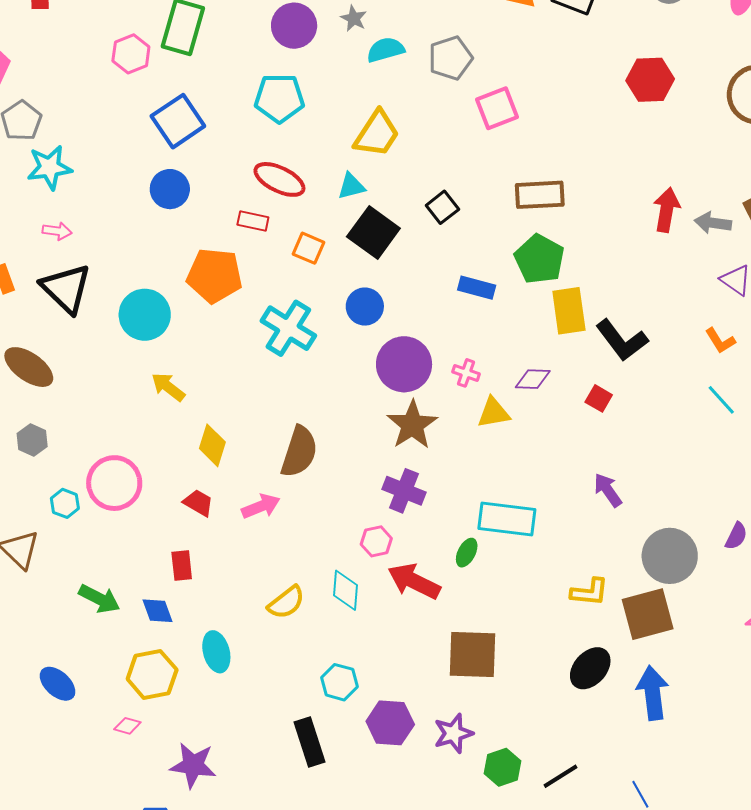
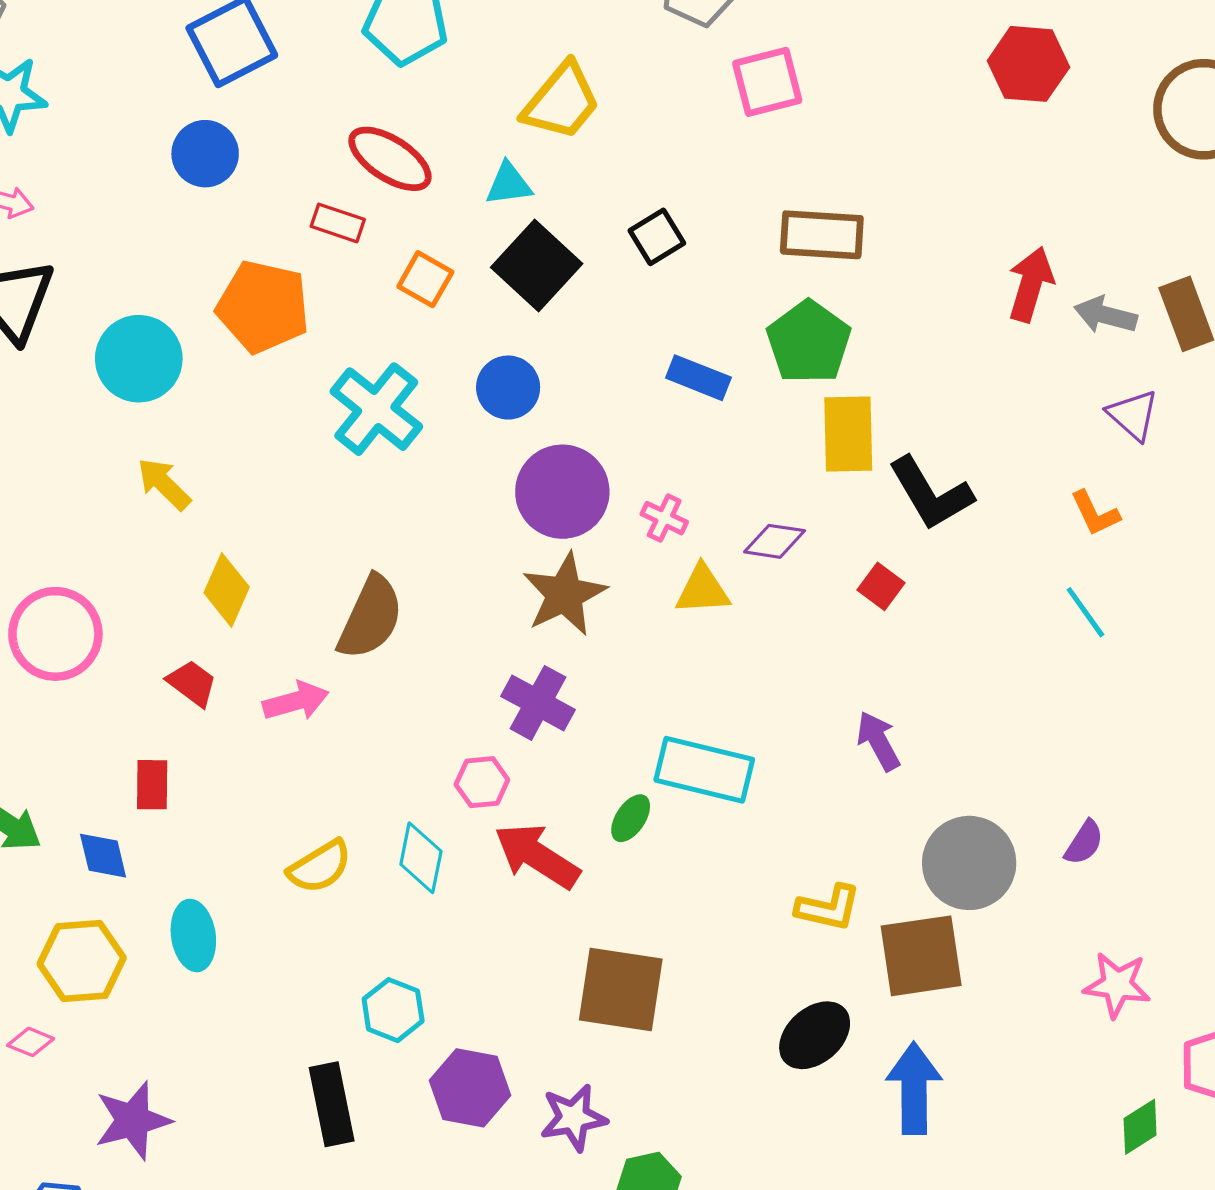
purple star: (193, 765) -> (133, 1120), turned -30

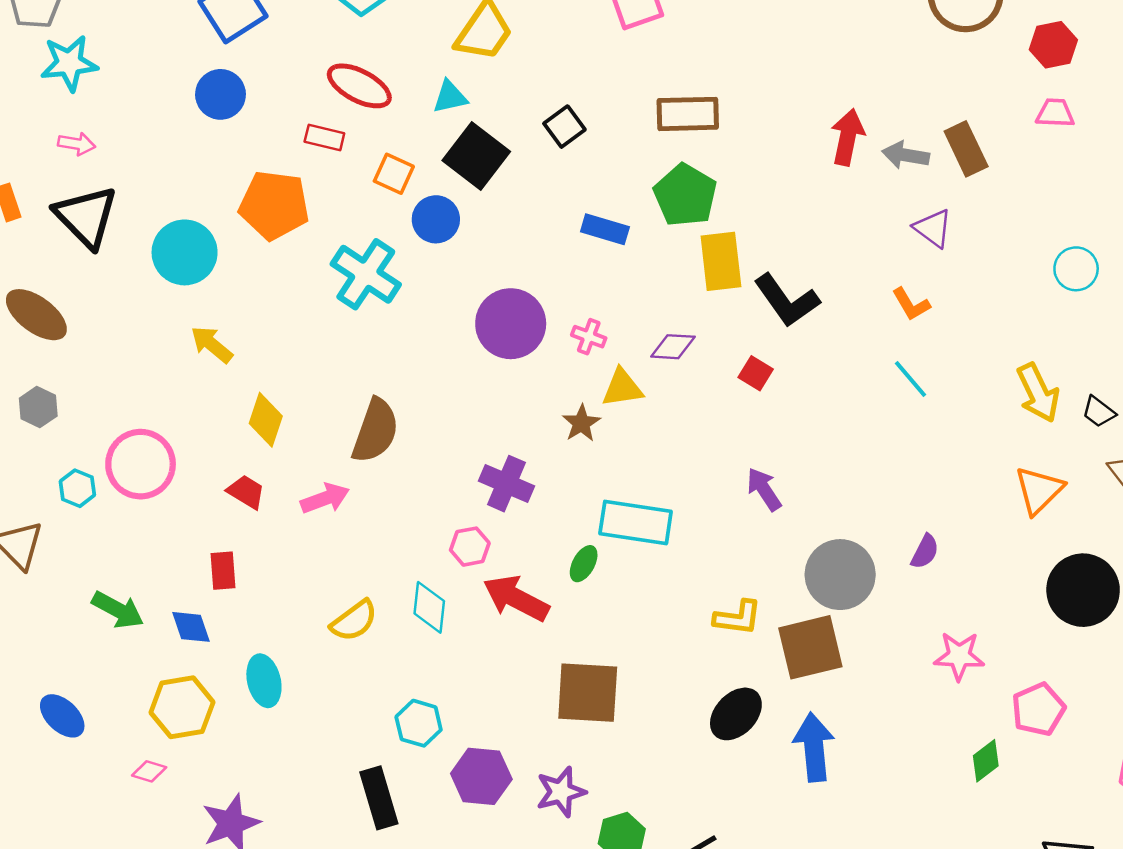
blue circle: (508, 388) -> (436, 219), moved
brown star: (565, 594) -> (581, 423), moved, size x0.6

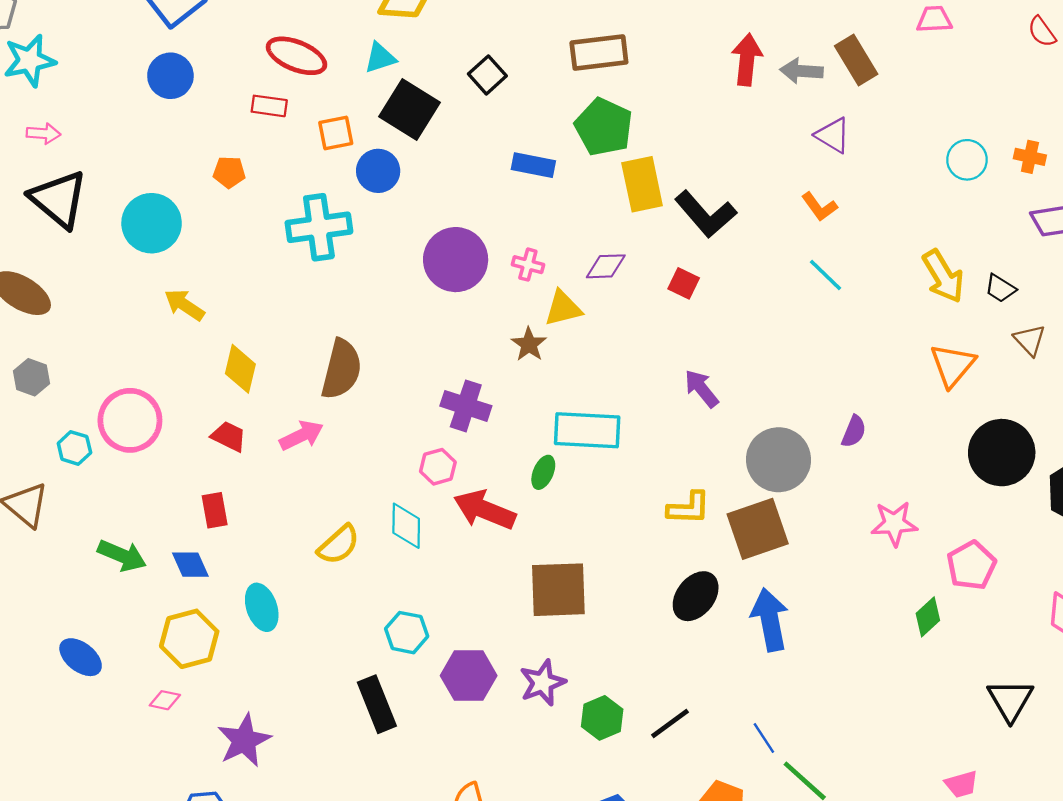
orange square: (394, 174) -> (336, 133), turned -30
orange pentagon: (274, 205) -> (229, 172), size x0.5
cyan cross: (366, 274) -> (319, 227), turned -36

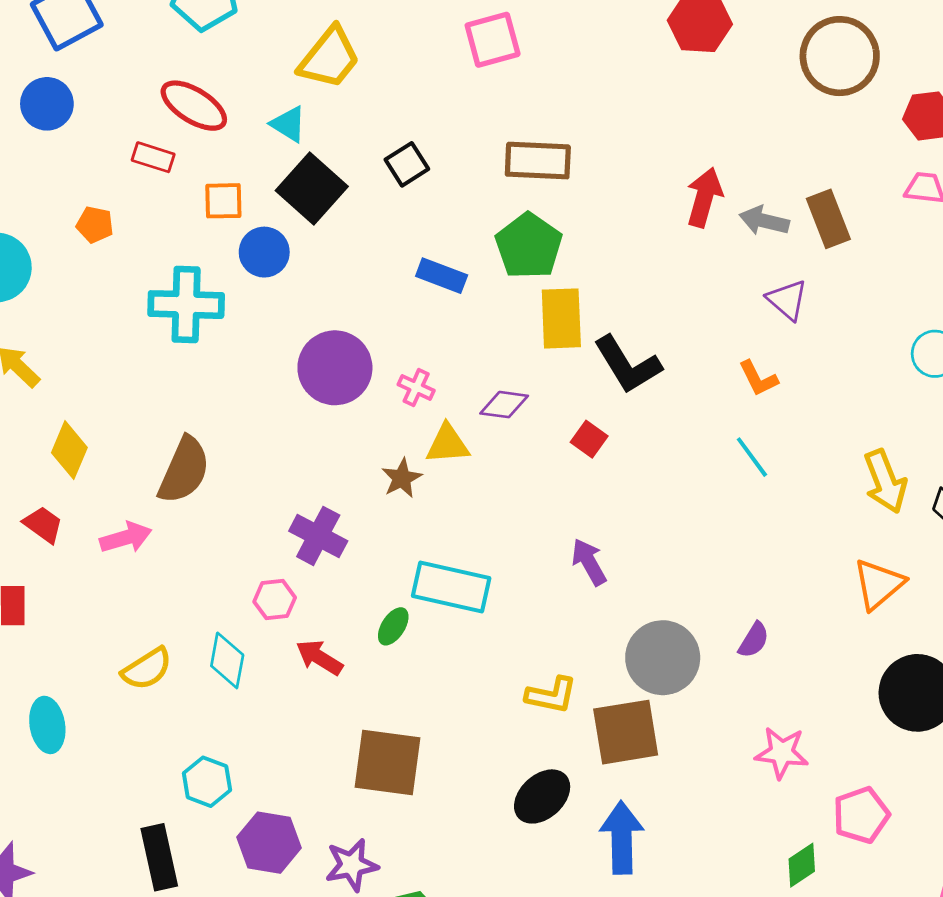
cyan triangle: (380, 58) -> (288, 124), turned 40
red arrow: (485, 510) -> (319, 658), size x0.7

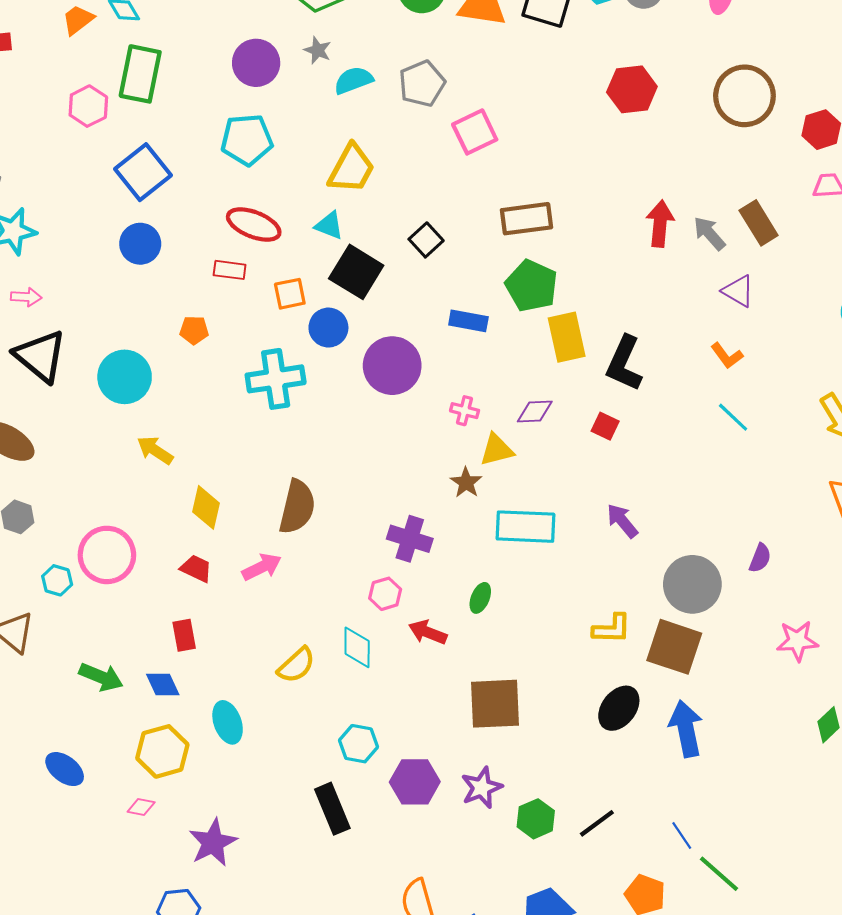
gray arrow: (764, 221) -> (709, 233), turned 45
black L-shape: (628, 365) -> (624, 363), turned 66
purple circle: (335, 368) -> (392, 366), moved
cyan rectangle: (451, 587) -> (526, 527), moved
brown square: (626, 732) -> (674, 647), turned 38

